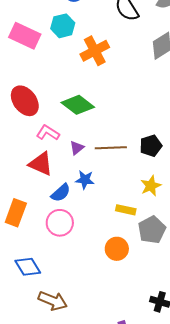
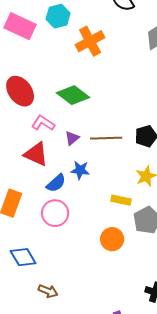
brown arrow: (53, 301) -> (48, 291), size x0.7

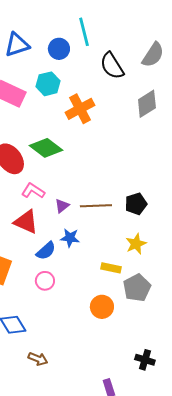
green diamond: (73, 95) -> (46, 148), moved
pink circle: (55, 213) -> (45, 281), size x0.7

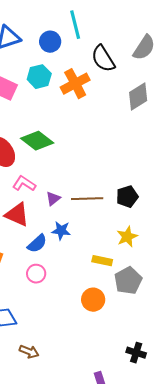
orange cross: (80, 109) -> (75, 84), moved

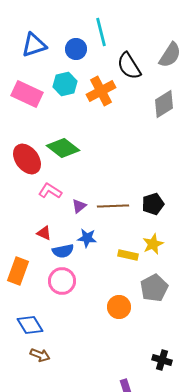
red triangle: (17, 215) -> (44, 233), moved, size x0.6
blue semicircle: (37, 244) -> (63, 251), turned 30
yellow rectangle: (102, 261) -> (128, 255), moved
pink circle: (36, 274) -> (62, 281), size x1.4
brown arrow: (29, 352) -> (40, 355), moved

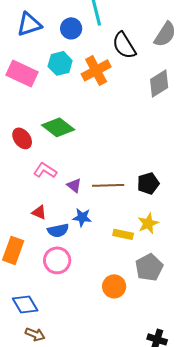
red ellipse: (27, 159) -> (22, 138), size x0.7
purple triangle: (79, 206) -> (74, 185), turned -42

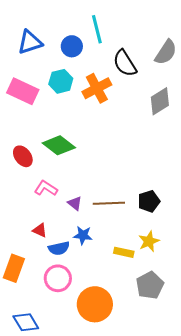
orange circle: (114, 286) -> (95, 304), moved, size x1.5

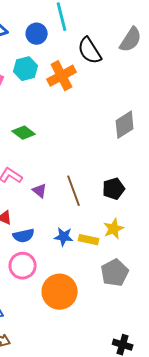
gray diamond: (160, 101) -> (125, 125), moved
green diamond: (59, 145) -> (24, 133), size x0.7
brown line: (109, 203) -> (74, 191), turned 72
blue star: (83, 235) -> (64, 237), moved

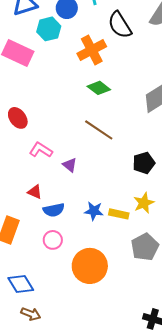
cyan hexagon: (26, 69) -> (49, 29), moved
green diamond: (24, 133) -> (99, 88), moved
brown line: (74, 191) -> (99, 130), moved, turned -36
pink circle: (23, 266) -> (53, 240), size x0.7

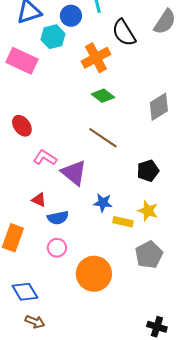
purple triangle: (70, 165) -> (74, 173), size x1.8
yellow star: (144, 203) -> (148, 211), turned -30
blue star: (94, 211) -> (103, 203), moved

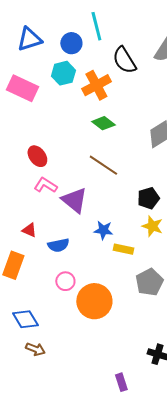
cyan hexagon: (53, 37) -> (63, 73), moved
red ellipse: (22, 126) -> (37, 156), moved
red triangle: (39, 200) -> (29, 230), moved
yellow star: (148, 211) -> (152, 226), moved
pink circle: (57, 248) -> (65, 281), moved

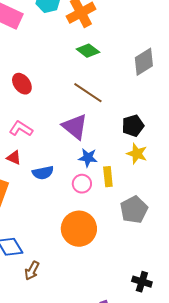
pink L-shape: (45, 185) -> (21, 129), moved
purple triangle: (74, 200) -> (75, 127), moved
yellow rectangle: (123, 249) -> (108, 177), turned 72
pink circle: (65, 281) -> (82, 184), moved
brown arrow: (35, 349) -> (32, 271), moved, turned 96

